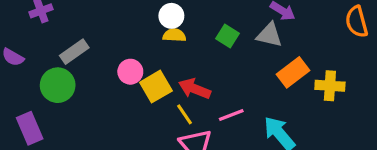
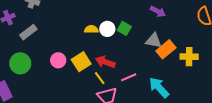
white circle: (171, 16) -> (107, 29), moved
gray triangle: (269, 35) -> (154, 41), moved
gray rectangle: (74, 52) -> (28, 32), moved
pink circle: (130, 72) -> (58, 60), moved

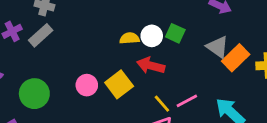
gray rectangle: (28, 32) -> (41, 35), moved
gray triangle: (154, 41) -> (218, 47), turned 30
red arrow: (105, 62) -> (151, 66), moved
yellow line: (100, 78) -> (162, 104), moved

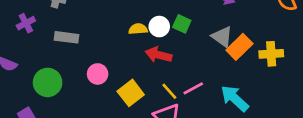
gray rectangle: (41, 35) -> (66, 37), moved, turned 50
yellow square: (119, 84) -> (131, 93), moved

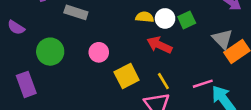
green square: (182, 24) -> (187, 20), turned 30
pink line: (193, 88) -> (203, 84), moved

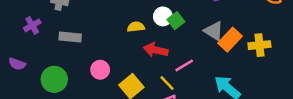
white circle: (165, 18) -> (163, 16), moved
pink line: (203, 84) -> (184, 65), moved

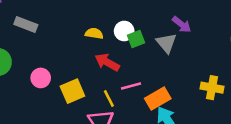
gray triangle: (214, 31) -> (166, 43), moved
orange rectangle: (230, 40) -> (158, 99), moved
pink circle: (100, 70) -> (41, 78), moved

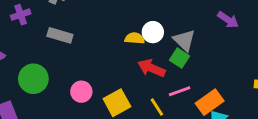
white circle: (124, 31) -> (153, 32), moved
green square: (136, 39) -> (180, 58), moved, turned -30
gray triangle: (166, 43) -> (184, 40), moved

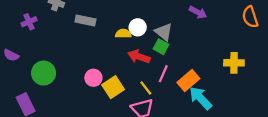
gray rectangle: (60, 35) -> (85, 20), moved
pink line: (180, 91) -> (163, 74), turned -42
pink circle: (81, 92) -> (93, 78), moved

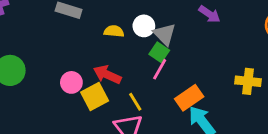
white circle: (138, 27) -> (144, 26), moved
red arrow: (139, 57) -> (107, 75), moved
pink line: (163, 74) -> (160, 69), moved

